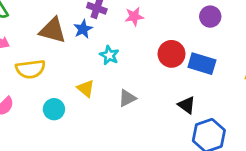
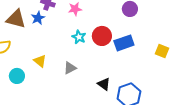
cyan star: (109, 55) -> (79, 37), moved
blue rectangle: (202, 64) -> (124, 43), turned -36
black triangle: (187, 105) -> (104, 84), moved

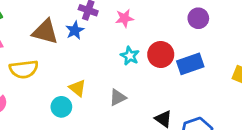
cyan circle: (17, 76) -> (61, 107), moved

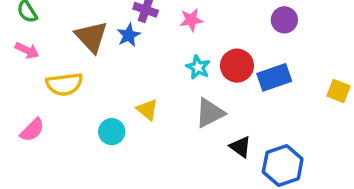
brown triangle: (45, 32) -> (91, 37), turned 32
yellow triangle: (77, 88) -> (147, 110), moved
gray triangle: (118, 97) -> (210, 113), moved, size x1.4

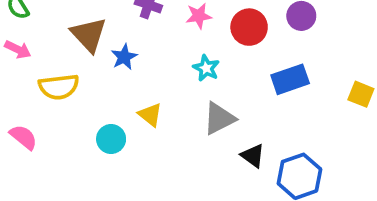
blue star: (129, 35) -> (124, 57), moved
red circle: (237, 66) -> (249, 27), moved
pink semicircle: (32, 130) -> (23, 137), turned -96

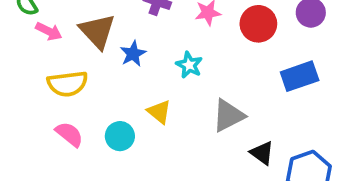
pink arrow: (18, 49) -> (49, 31), moved
cyan star: (206, 68) -> (189, 65), moved
pink semicircle: (23, 137) -> (69, 134), moved

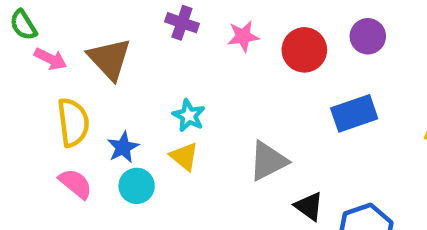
blue star: (133, 54) -> (123, 147), moved
cyan star: (189, 65) -> (189, 116), moved
yellow semicircle: (67, 84) -> (73, 122), turned -90

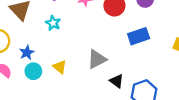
cyan star: (189, 116) -> (53, 23), moved
yellow triangle: (184, 156) -> (60, 67), moved

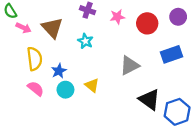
gray triangle: (97, 59) -> (130, 65), moved
black triangle: (117, 81) -> (149, 100), size x1.5

